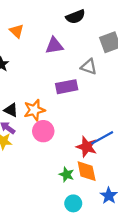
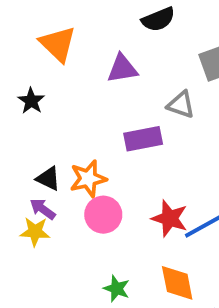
orange triangle: (17, 31) -> (58, 44), size x1.5
red star: (87, 147) -> (170, 218), moved
green star: (67, 174) -> (117, 289), moved

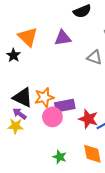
orange triangle: (58, 44) -> (28, 37), moved
purple rectangle: (143, 139) -> (65, 106), moved
black triangle: (48, 179) -> (23, 97), size x1.5

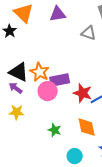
orange star: (44, 97) -> (40, 72), turned -30
yellow star: (16, 126) -> (17, 112), moved

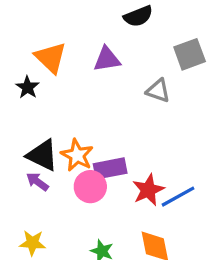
red star: (83, 93) -> (148, 190), turned 30
yellow star: (17, 112) -> (32, 243), moved

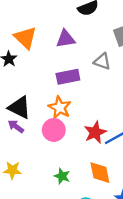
orange star: (77, 155) -> (60, 108), moved
purple rectangle: (110, 168) -> (68, 77), moved

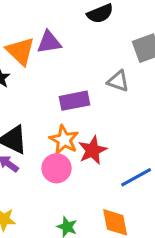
purple triangle: (66, 39) -> (49, 42), moved
red star: (95, 132) -> (93, 150), moved

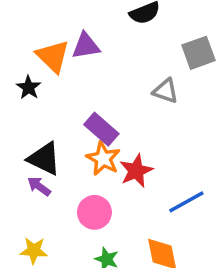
purple rectangle: (75, 101) -> (101, 129), moved, turned 52
pink circle: (57, 168) -> (94, 212), moved

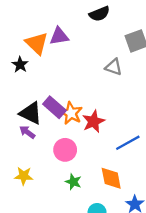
purple rectangle: (101, 129) -> (54, 107), moved

